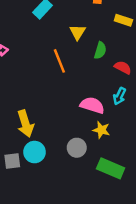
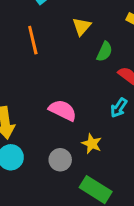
orange line: (59, 61) -> (33, 40), moved
pink semicircle: (92, 105) -> (63, 110), moved

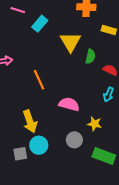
yellow triangle: (82, 26) -> (70, 42), size x1.5
orange line: (33, 40) -> (39, 80), moved

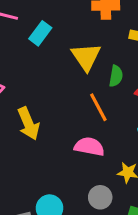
orange line: (39, 80) -> (98, 107), moved
yellow arrow: (30, 121) -> (28, 123), moved

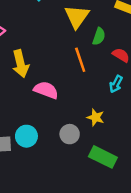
pink semicircle: (89, 147) -> (46, 90), moved

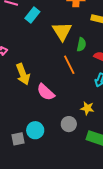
pink semicircle: (46, 90) -> (46, 92), turned -150

